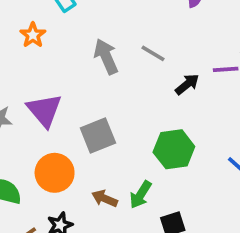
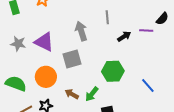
gray line: (153, 53) -> (107, 17), turned 48
gray arrow: (106, 56) -> (81, 31), moved
purple triangle: (44, 110) -> (44, 42), turned -30

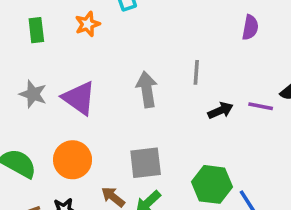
gray square: (72, 59) -> (146, 163), moved
green hexagon: (113, 71) -> (212, 184), moved

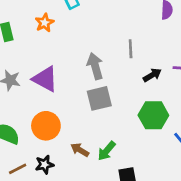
gray square: (146, 163) -> (99, 98), moved
green hexagon: (212, 184) -> (153, 115), moved

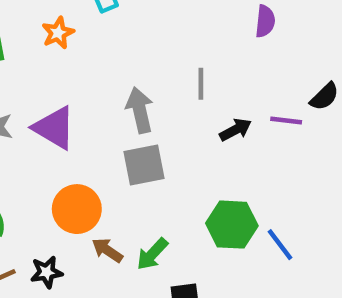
green hexagon: (153, 115) -> (232, 225), moved
orange circle: (46, 126) -> (77, 209), moved

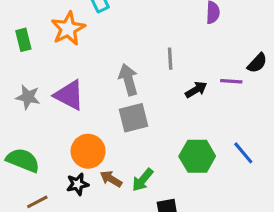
orange star: (58, 33) -> (68, 29), size x1.5
blue line: (280, 245) -> (243, 153), moved
black star: (46, 272) -> (78, 184), moved

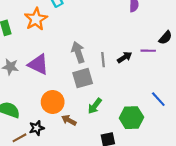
gray line: (170, 59) -> (103, 60), moved
green hexagon: (197, 156) -> (131, 118), moved
green arrow: (143, 180) -> (95, 106), moved
black star: (78, 184) -> (37, 128), moved

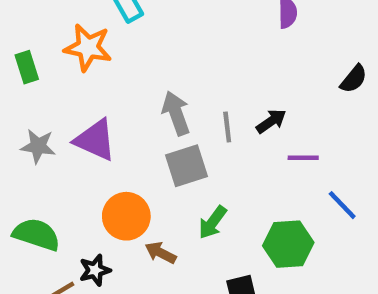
orange star: (36, 19) -> (88, 48), turned -30
purple line: (148, 51) -> (303, 158), moved

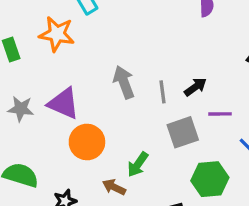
gray square: (187, 166) -> (183, 132), moved
orange circle: (126, 216) -> (87, 142), moved
green arrow: (213, 222) -> (138, 164), moved

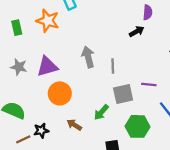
black arrow: (195, 87) -> (137, 31), moved
purple triangle: (64, 103) -> (47, 66), turned -45
green arrow: (138, 164) -> (101, 112), moved

